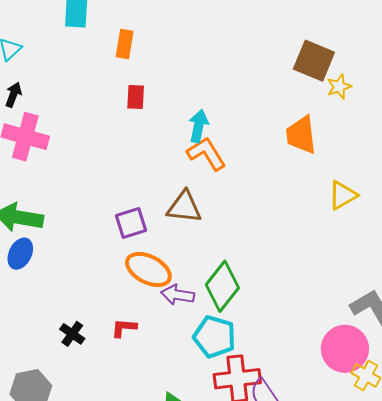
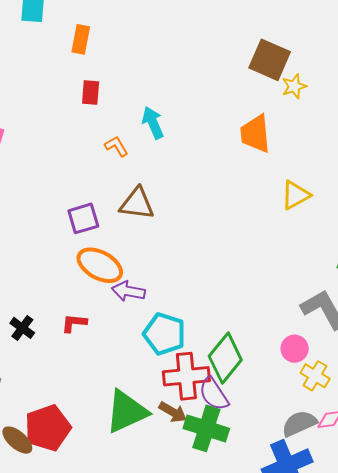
cyan arrow: (199, 126) -> (153, 123), turned -36
orange L-shape: (206, 154) -> (116, 146), moved, size x0.6
green diamond: (222, 286) -> (225, 358), moved
pink circle: (345, 349) -> (295, 349), size x0.6

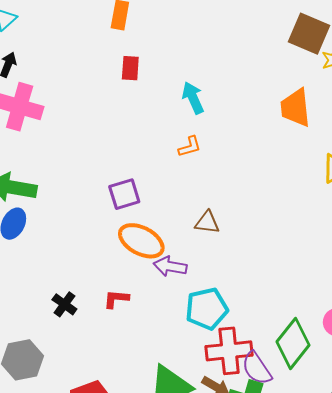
orange L-shape: (116, 146) -> (190, 147), moved, turned 105
brown triangle: (137, 204) -> (207, 222), moved, size x0.7
cyan pentagon: (164, 334) -> (207, 309), turned -30
green diamond: (225, 358) -> (293, 343), moved

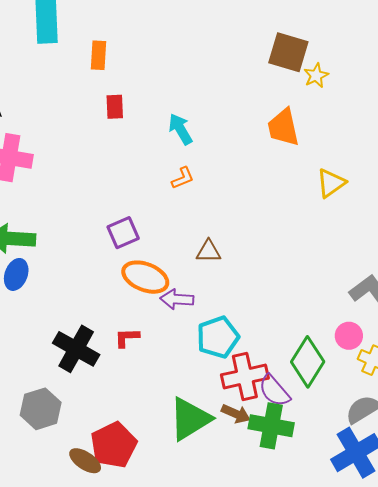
black cross: (64, 304) -> (76, 349), size x1.8

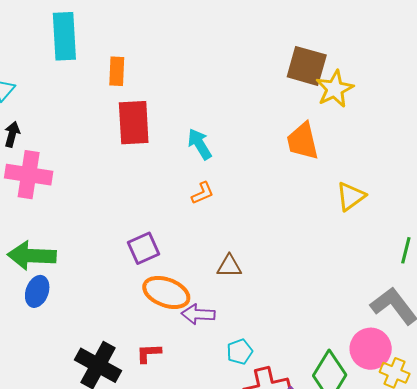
yellow star: (316, 76) -> (335, 89), size x1.5
red rectangle: (115, 107) -> (134, 123), size x1.8
pink circle: (349, 336) -> (371, 349), size x1.5
cyan pentagon: (218, 337) -> (240, 352), size x0.6

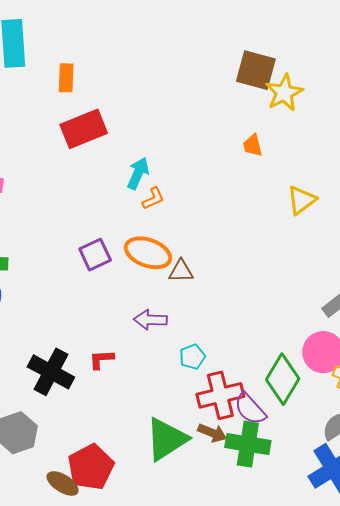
red rectangle: (134, 123) -> (84, 129), turned 72
orange trapezoid: (303, 141) -> (253, 145), size x0.6
cyan arrow: (200, 144) -> (138, 173), moved, turned 56
orange ellipse: (166, 292) -> (148, 253), moved

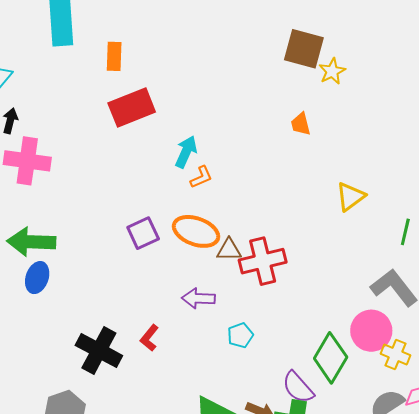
yellow star: (284, 93) -> (332, 71), size x0.7
yellow triangle: (302, 200) -> (350, 197), moved
red L-shape: (101, 359) -> (149, 338), turned -48
red cross: (220, 395) -> (263, 261), moved

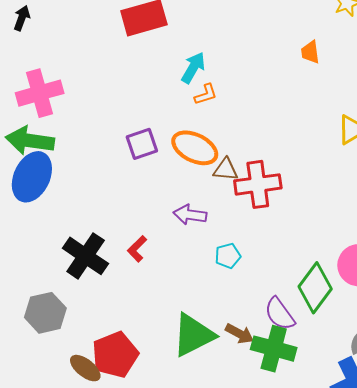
pink cross: (27, 161) -> (40, 93), moved, turned -30
blue ellipse: (37, 278) -> (32, 177), size x1.6

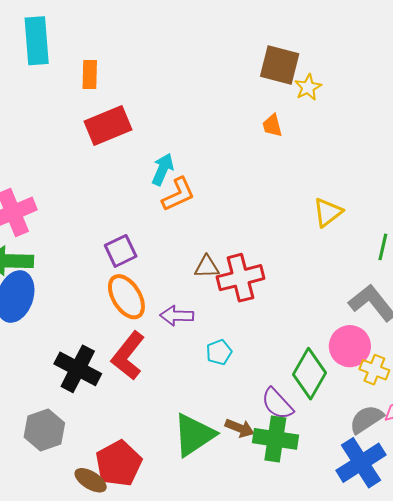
orange trapezoid: (310, 52) -> (272, 126), moved
orange L-shape: (206, 94) -> (178, 194), size x1.5
orange ellipse: (195, 148) -> (126, 297), moved, turned 39
red L-shape: (137, 249) -> (128, 356), size x1.8

